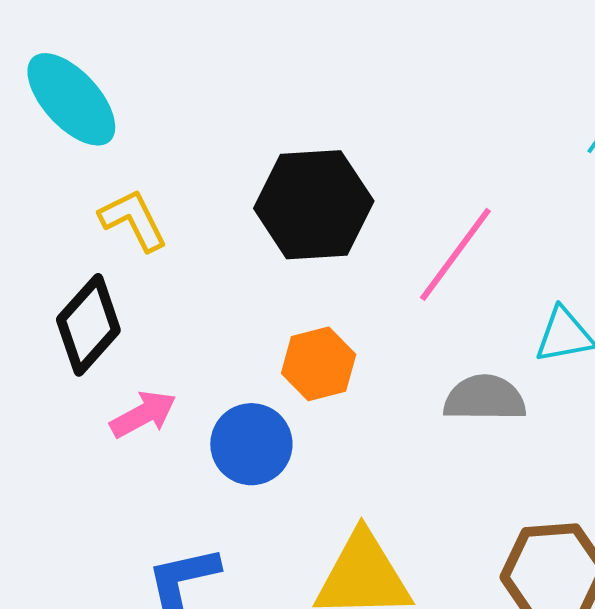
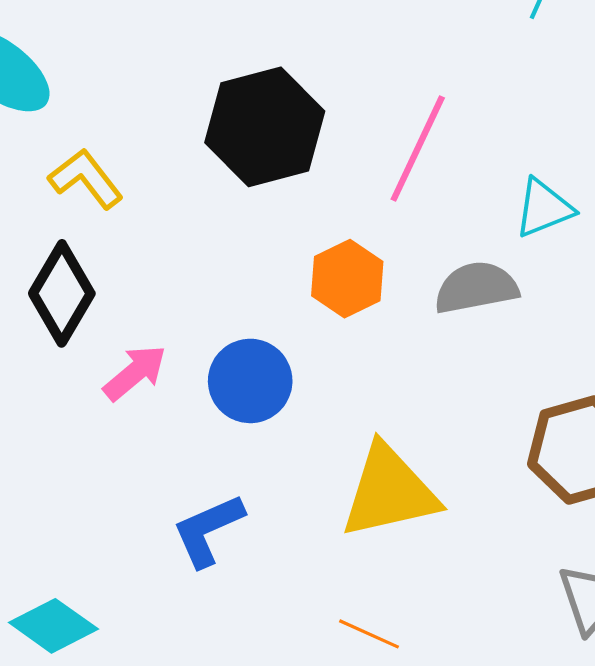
orange hexagon: (319, 364) -> (347, 279), moved

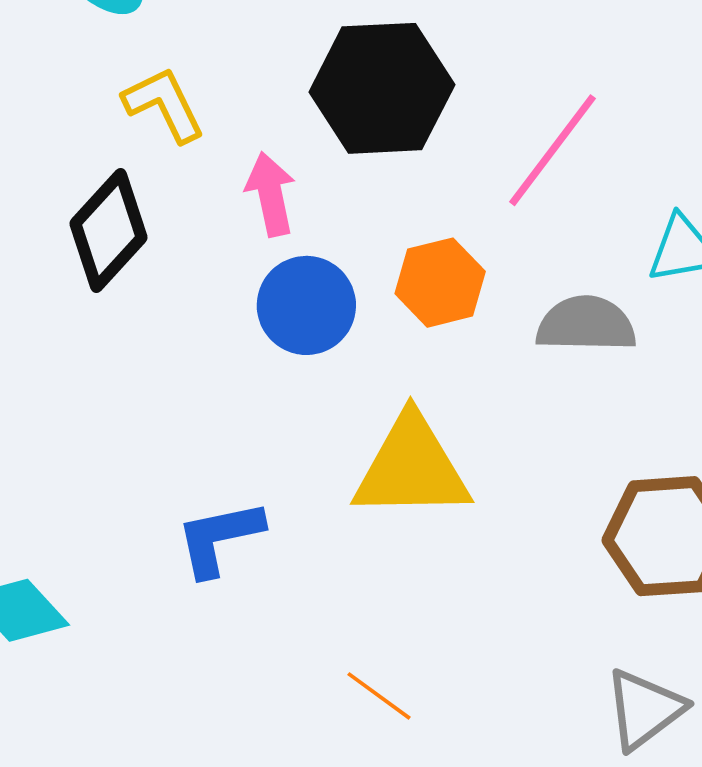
pink arrow: (135, 373) -> (271, 194), moved, turned -74
blue circle: (250, 381) -> (306, 305), moved
yellow triangle: (389, 492) -> (412, 468), moved

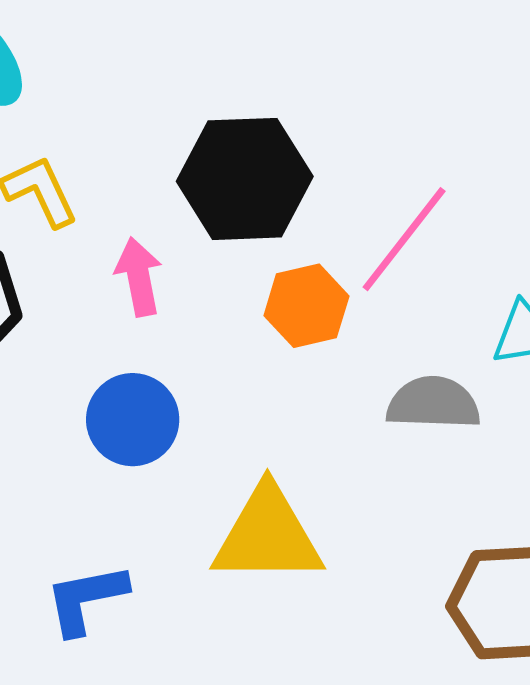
orange hexagon: (440, 283) -> (306, 306), moved
blue circle: (306, 305) -> (133, 420), moved

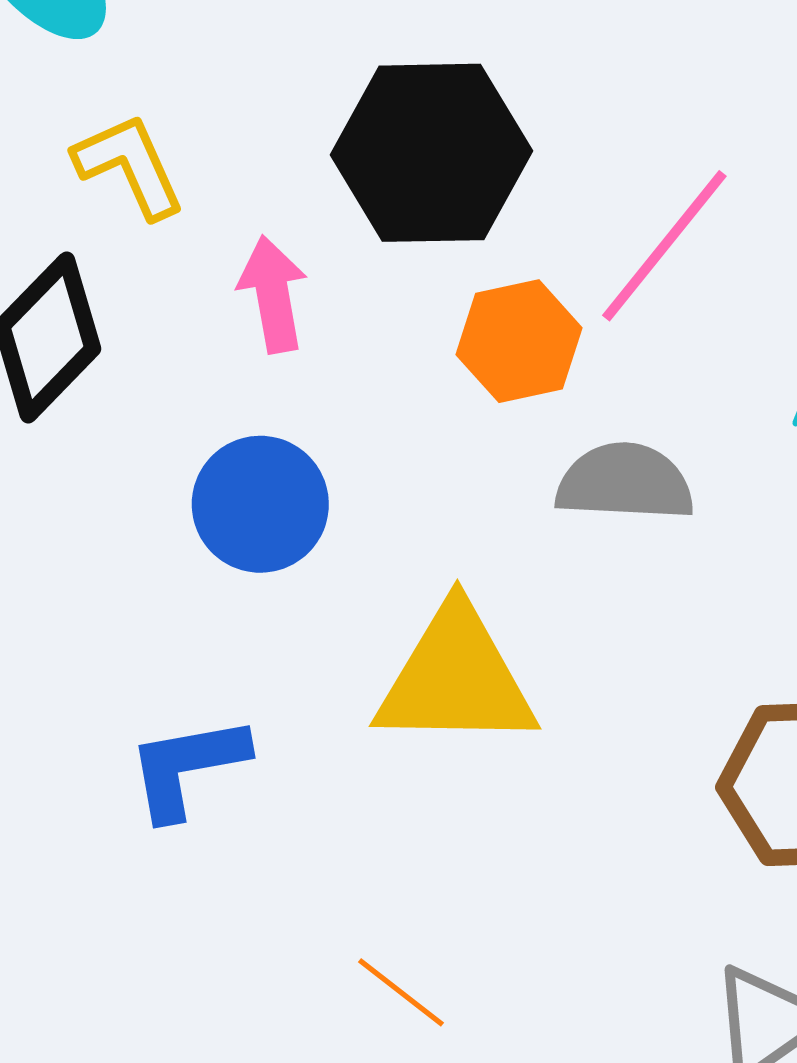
gray semicircle: (433, 403) -> (625, 482), moved

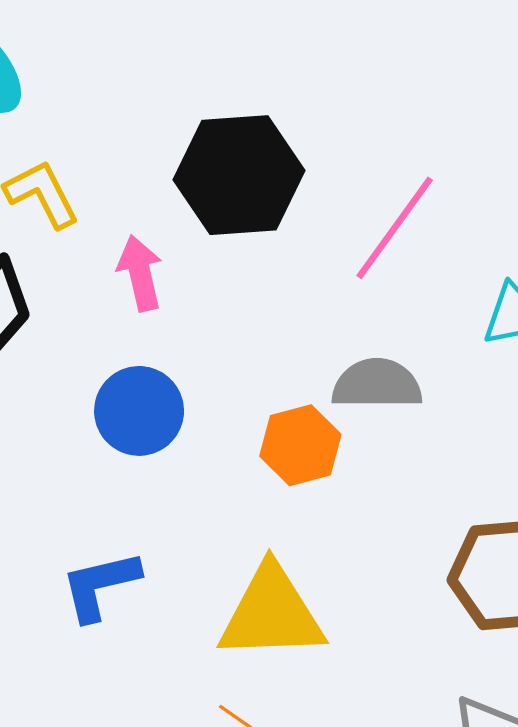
orange hexagon: (519, 341) -> (300, 445), moved
yellow triangle: (456, 678) -> (272, 613), moved

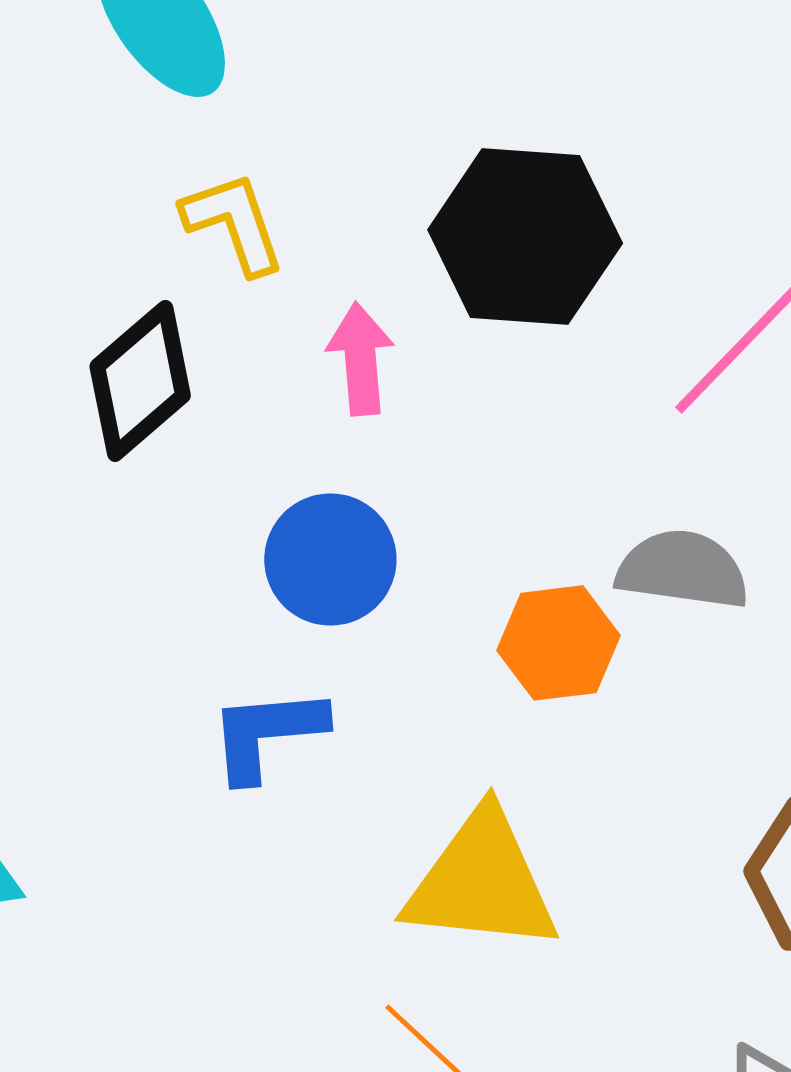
blue L-shape: (100, 585) -> (267, 734), moved

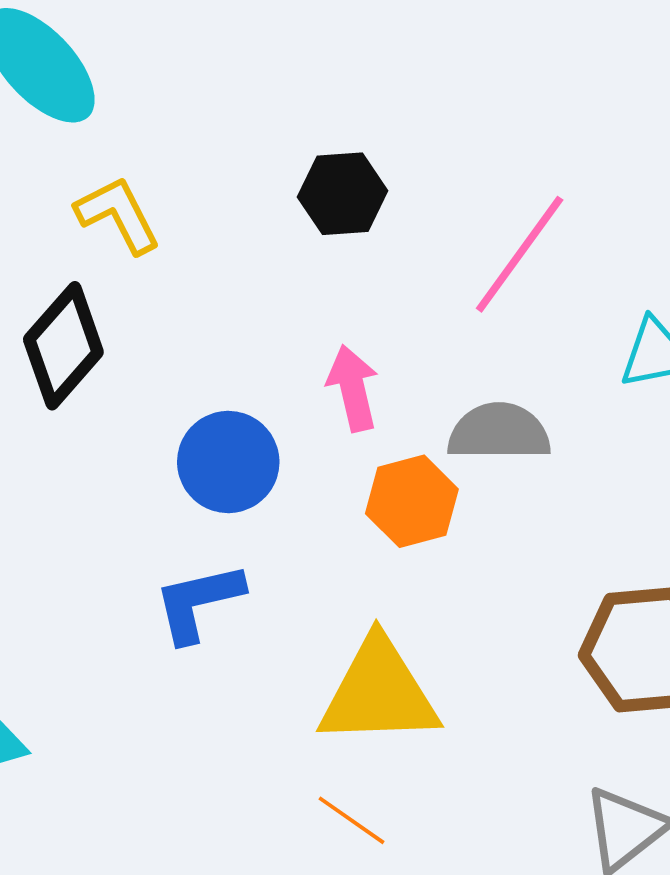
black hexagon: (525, 237) -> (343, 194), size x0.6
pink arrow: (361, 359) -> (353, 388), moved

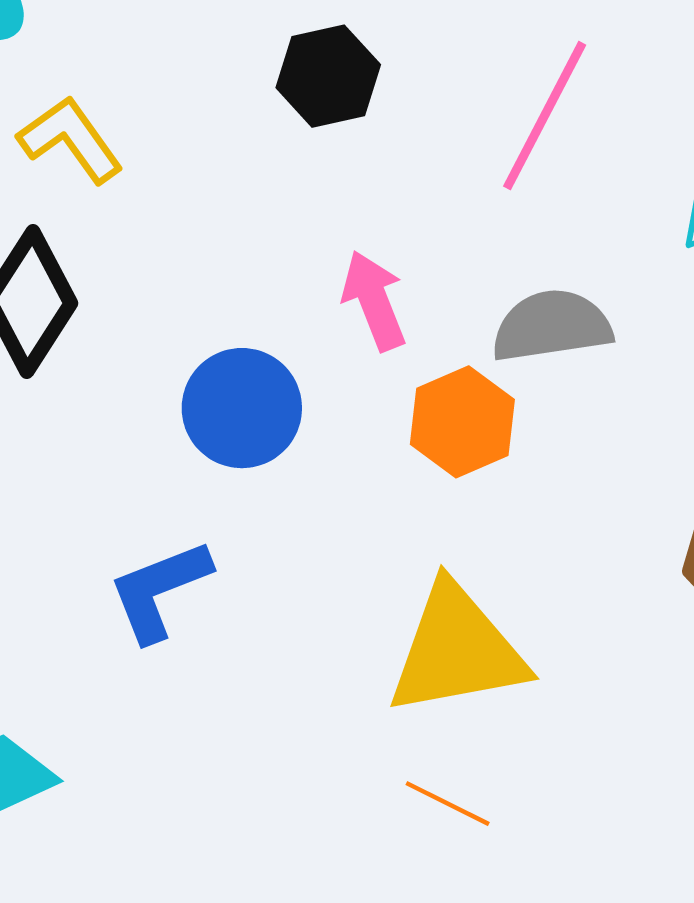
blue L-shape: (198, 602) -> (159, 590), moved

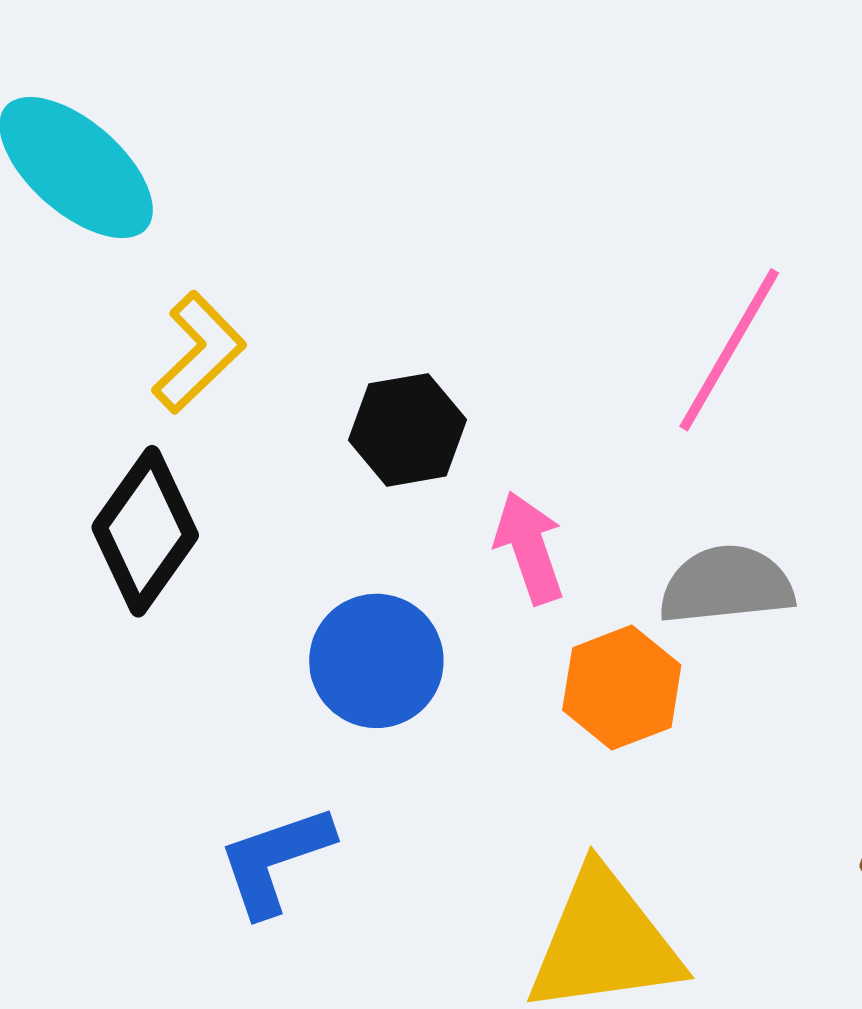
black hexagon: (328, 76) -> (408, 430), moved
yellow L-shape: (71, 140) -> (199, 352), turned 79

